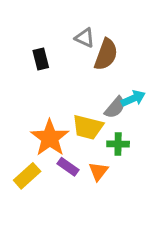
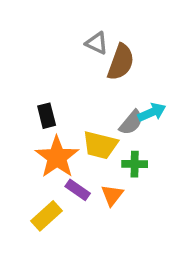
black rectangle: (41, 59) -> (47, 116), moved
yellow rectangle: (27, 176) -> (47, 216), moved

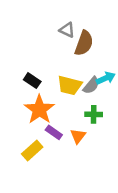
black rectangle: (47, 116) -> (32, 81), turned -42
yellow trapezoid: (100, 145) -> (70, 85), moved

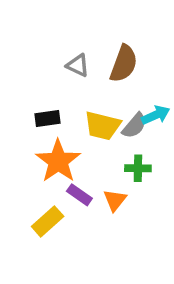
gray triangle: (67, 30) -> (78, 65), moved
black rectangle: (32, 81) -> (48, 119), turned -42

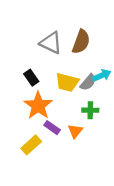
gray triangle: (78, 65) -> (51, 43), size x1.5
black rectangle: (48, 119) -> (31, 78), turned 63

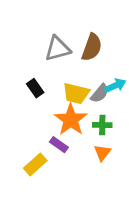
gray triangle: (51, 43) -> (58, 49), turned -40
orange star: (38, 106) -> (71, 120), moved
orange triangle: (75, 131) -> (102, 153), moved

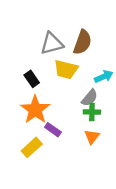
yellow trapezoid: (76, 93) -> (66, 69), moved
gray semicircle: (100, 93) -> (90, 98), moved
orange star: (71, 120) -> (35, 110), moved

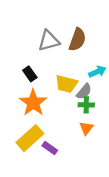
yellow trapezoid: (66, 69) -> (66, 84), moved
purple rectangle: (53, 130) -> (50, 148), moved
yellow rectangle: (32, 147) -> (30, 138), size x1.4

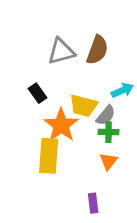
orange star: (33, 103) -> (61, 125), moved
yellow rectangle: (30, 138) -> (49, 156), moved, turned -44
purple rectangle: (50, 148) -> (93, 203), moved, turned 48

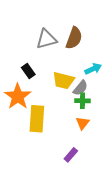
orange star: (61, 125) -> (18, 96), moved
purple rectangle: (93, 203) -> (71, 155), turned 48

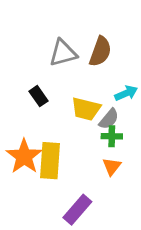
orange star: (18, 96) -> (24, 156), moved
purple rectangle: (71, 155) -> (77, 210), moved, size x1.5

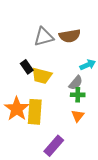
brown semicircle: (100, 51) -> (70, 36), turned 60
yellow trapezoid: (86, 109) -> (42, 76), moved

